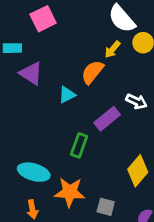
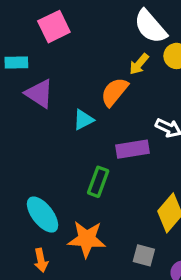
purple rectangle: (107, 119) -> (132, 149), turned 30
cyan ellipse: (34, 172) -> (43, 215), turned 36
gray square: (106, 207) -> (144, 255), moved

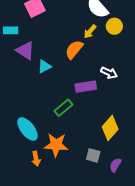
cyan triangle: (83, 120) -> (44, 66), moved
green rectangle: (98, 182) -> (64, 108), turned 30
orange arrow: (41, 260) -> (36, 159), moved

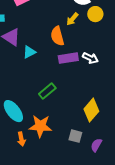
orange semicircle: (74, 50) -> (57, 36), turned -54
purple rectangle: (86, 87) -> (68, 58), moved

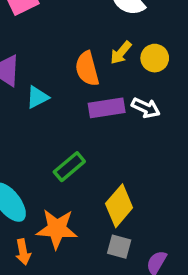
yellow circle: (95, 14) -> (155, 58), moved
yellow arrow: (72, 19) -> (121, 53), moved
yellow diamond: (91, 110) -> (119, 206), moved

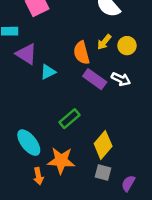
purple rectangle: (107, 108) -> (95, 79), turned 45

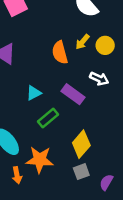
cyan triangle: (48, 72) -> (34, 93), moved
purple rectangle: (95, 79) -> (73, 94), moved
gray square: (103, 173) -> (81, 172), turned -35

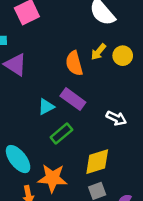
white arrow: (99, 79) -> (116, 118), moved
purple rectangle: (73, 94) -> (73, 99), moved
yellow diamond: (81, 144) -> (97, 162), turned 32

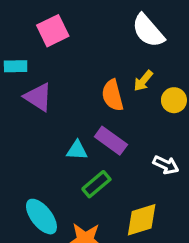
yellow circle: (123, 56) -> (174, 100), moved
cyan triangle: (46, 107) -> (77, 150), turned 30

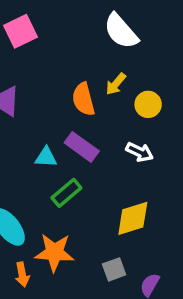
white arrow: (166, 165) -> (140, 152), moved
yellow diamond: (142, 220) -> (133, 218), moved

